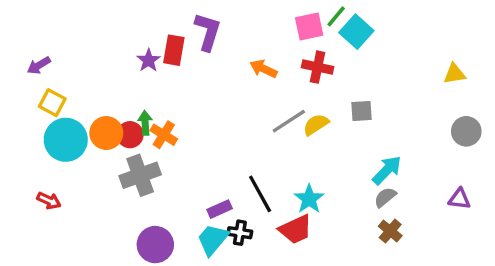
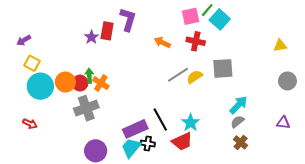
gray square: (361, 111) -> (223, 68), size x1.5
purple rectangle: (220, 209) -> (135, 129), size x1.6

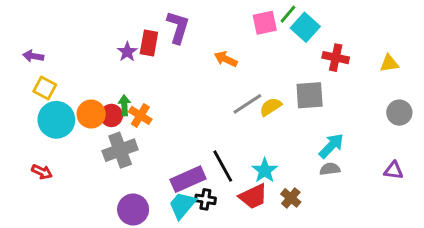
purple arrow: (24, 40) -> (33, 56), turned 40
red cross: (196, 41) -> (336, 58), moved
gray semicircle: (237, 122) -> (330, 169), turned 32
brown cross: (241, 142) -> (291, 198), moved

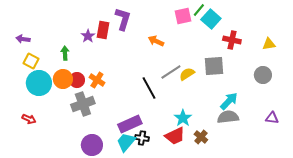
green arrow: (124, 105) -> (65, 53), moved
gray circle: (399, 113) -> (263, 75), moved
black line: (223, 166) -> (149, 88), moved
gray semicircle: (330, 169) -> (228, 117), size x1.5

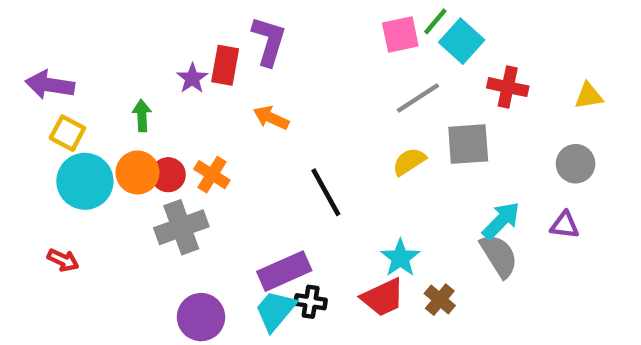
purple arrow: (23, 39) -> (50, 85), size x1.5
orange arrow: (156, 41) -> (271, 118), moved
gray line: (171, 72) -> (418, 98), moved
gray semicircle: (228, 117) -> (499, 256), turned 65
purple triangle: (272, 118) -> (565, 225), moved

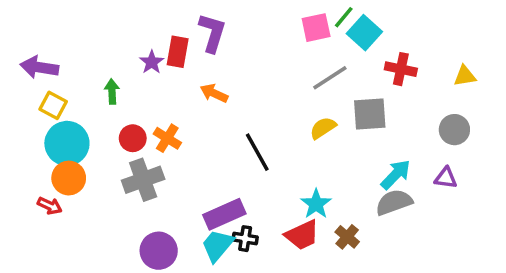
orange circle: (137, 172) -> (69, 178), moved
gray semicircle: (499, 256) -> (394, 202), turned -78

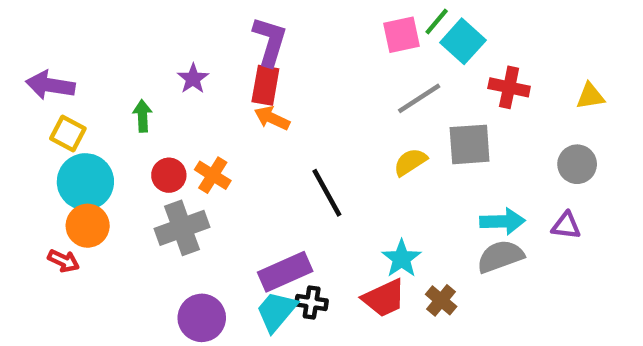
red rectangle: (178, 52) -> (265, 85), moved
cyan arrow: (396, 175) -> (502, 221), turned 44

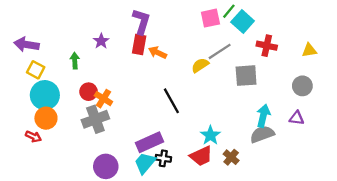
orange arrow: (272, 118) -> (158, 53), moved
yellow semicircle: (410, 162) -> (200, 65), moved
orange cross: (213, 175) -> (103, 99), moved
cyan arrow: (502, 221) -> (263, 116), turned -75

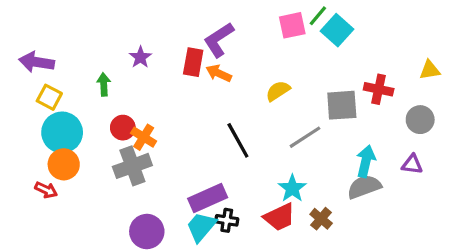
purple L-shape: (141, 22) -> (219, 40), moved, turned -140
red cross: (267, 46) -> (379, 89), moved
gray line: (220, 51) -> (305, 137), moved

